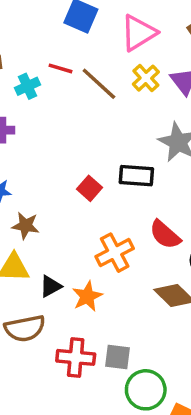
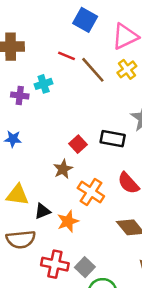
cyan cross: (28, 86) -> (44, 84), moved
brown star: (26, 226) -> (63, 169), moved, turned 30
orange cross: (115, 253) -> (91, 192), turned -36
gray square: (117, 357) -> (85, 267), turned 30

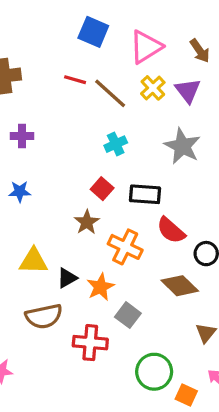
cyan cross: (44, 84) -> (116, 144), moved
black rectangle: (113, 139) -> (145, 194), moved
gray square: (85, 267) -> (128, 315), moved

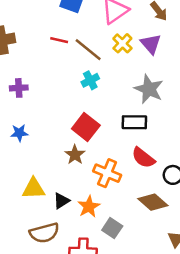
cyan cross: (116, 144) -> (90, 80), moved
red square: (102, 189) -> (86, 127), size x1.5
black rectangle: (145, 194) -> (134, 122), moved

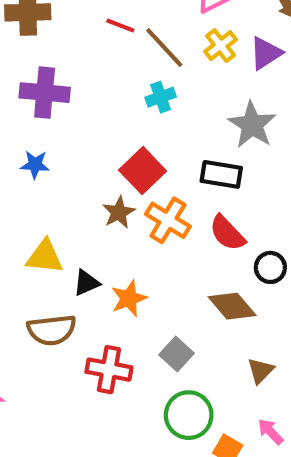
purple triangle: (151, 44) -> (266, 53), turned 30
purple cross: (19, 88) -> (45, 93), size x1.6
orange cross: (107, 173) -> (168, 220), moved
gray square: (112, 228) -> (177, 354), moved

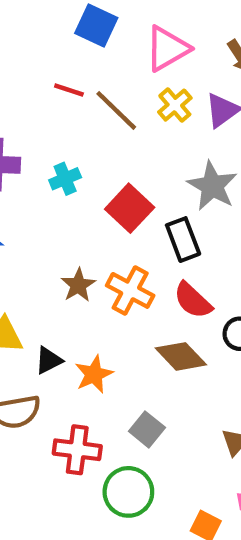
cyan cross: (161, 97) -> (65, 179), moved
red square: (143, 171) -> (130, 208), moved
black rectangle: (221, 174) -> (183, 240), turned 63
brown diamond: (232, 306) -> (181, 356), moved
green circle: (189, 415) -> (128, 492), moved

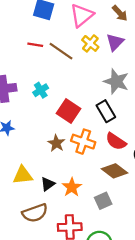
red square: (130, 208) -> (69, 111), moved
gray square: (147, 429) -> (103, 201), moved, turned 36

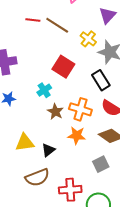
yellow cross: (90, 43) -> (88, 39), moved
cyan cross: (41, 90) -> (44, 90), moved
red square: (69, 111) -> (63, 67), moved
orange star: (72, 187) -> (77, 135), moved, turned -30

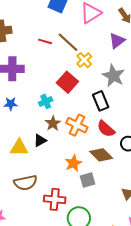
red line: (33, 20) -> (45, 41), moved
yellow cross: (88, 39) -> (84, 60), moved
orange star: (77, 135) -> (73, 163), moved, turned 30
black triangle: (48, 150) -> (40, 141), moved

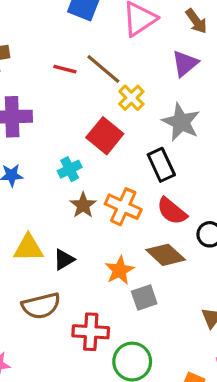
black triangle: (40, 141) -> (64, 260), moved

